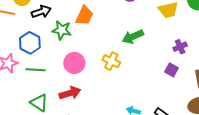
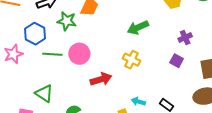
yellow cross: (111, 61) -> (132, 60), moved
green line: (35, 70) -> (52, 54), moved
red arrow: (70, 93) -> (101, 79), moved

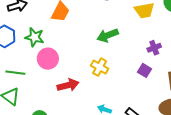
green star: (67, 21) -> (34, 37), moved
green line: (52, 54) -> (15, 73), moved

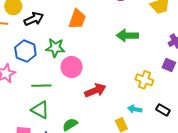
green arrow: (108, 35) -> (127, 35), turned 30
yellow cross: (100, 67) -> (144, 80), moved

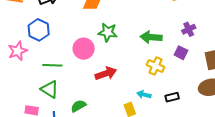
green arrow: (127, 35) -> (151, 37), moved
green star: (55, 48) -> (108, 32), moved
black rectangle: (163, 110) -> (172, 97), turned -48

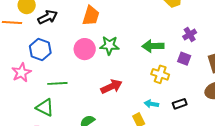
pink circle: (84, 49) -> (85, 49), moved
green triangle: (50, 89) -> (45, 108), moved

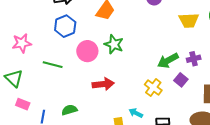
green arrow: (153, 46) -> (168, 61), moved, turned -45
pink circle: (85, 49) -> (87, 51), moved
blue hexagon: (40, 50) -> (65, 26), moved
green triangle: (45, 108) -> (14, 78), moved

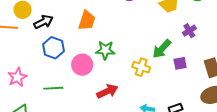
purple cross: (194, 59) -> (189, 31), moved
purple square: (181, 80) -> (180, 63), turned -32
yellow cross: (153, 87) -> (141, 67), moved

